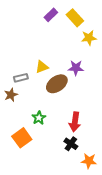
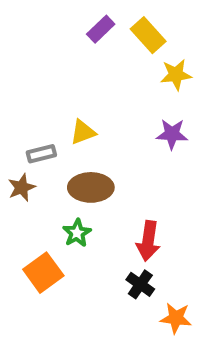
purple star: (76, 68) -> (172, 134), moved
brown ellipse: (57, 84) -> (91, 187), moved, turned 35

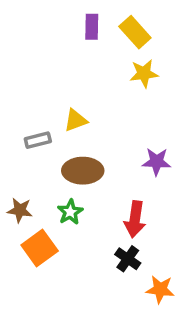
purple rectangle: (101, 29) -> (92, 27), turned -45
yellow star: (176, 75) -> (144, 73), moved
purple star: (172, 134) -> (157, 162), moved
brown star: (22, 187) -> (20, 210), moved, turned 30

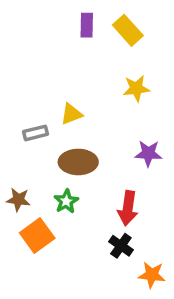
yellow star: (144, 73) -> (136, 88), moved

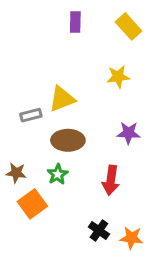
yellow rectangle: (128, 30) -> (129, 26), moved
yellow triangle: (71, 114) -> (62, 99), size x1.4
black cross: (121, 246) -> (99, 230), moved

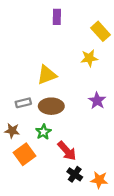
yellow rectangle: (129, 26) -> (100, 31), moved
gray rectangle: (31, 115) -> (23, 103), moved
purple star: (129, 133) -> (97, 101), turned 30
red arrow: (111, 180) -> (67, 151), moved, turned -50

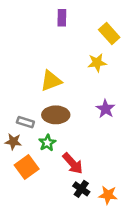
gray rectangle: (23, 103) -> (25, 122), moved, turned 32

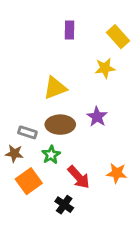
purple rectangle: (62, 18) -> (69, 30), moved
purple star: (106, 109) -> (97, 117), moved
black cross: (81, 189) -> (64, 205), moved
orange star: (108, 195) -> (117, 173), moved

